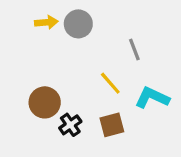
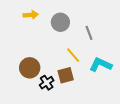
gray circle: (78, 24) -> (60, 22), moved
brown square: (112, 125) -> (66, 75), moved

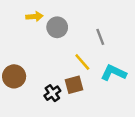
gray circle: (60, 22) -> (57, 27), moved
brown circle: (30, 68) -> (14, 76), moved

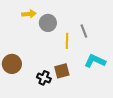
yellow line: (82, 62) -> (67, 41), moved, turned 42
black cross: (52, 93) -> (44, 78), turned -32

